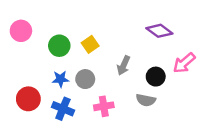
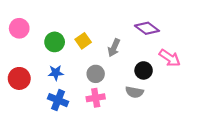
pink arrow: (184, 63) -> (170, 58), turned -105
gray arrow: (124, 65) -> (114, 48), moved
gray circle: (85, 79) -> (96, 74), moved
red circle: (28, 99) -> (19, 78), moved

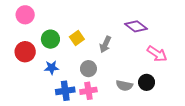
pink circle: (19, 28) -> (25, 15), moved
black circle: (144, 70) -> (147, 82), moved
red circle: (19, 78) -> (25, 52), moved
blue cross: (58, 100) -> (65, 91), moved, turned -30

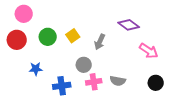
red circle: (25, 52) -> (17, 40), moved
blue star: (52, 68) -> (36, 69), moved
black circle: (147, 82) -> (156, 83), moved
pink cross: (88, 91) -> (94, 82), moved

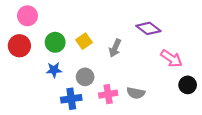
gray circle: (84, 65) -> (85, 77), moved
blue star: (36, 69) -> (54, 70), moved
black circle: (156, 83) -> (188, 85), moved

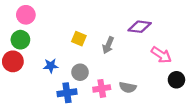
purple diamond: (148, 28) -> (140, 27), turned -30
yellow square: (84, 41) -> (79, 39), turned -32
green circle: (55, 42) -> (20, 40), moved
red circle: (19, 46) -> (13, 61), moved

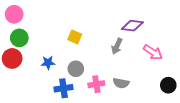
pink circle: (26, 15) -> (14, 14), moved
gray arrow: (108, 45) -> (117, 46), moved
black circle: (176, 80) -> (168, 85), moved

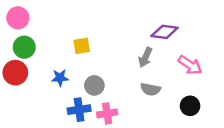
yellow square: (75, 37) -> (82, 46), moved, turned -32
gray semicircle: (121, 83) -> (150, 89), moved
pink cross: (96, 84) -> (107, 113), moved
black circle: (168, 85) -> (190, 106), moved

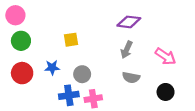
purple diamond: (165, 32) -> (129, 22), moved
red circle: (15, 73) -> (22, 73), moved

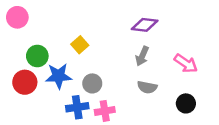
yellow square: (71, 40) -> (80, 45), turned -32
green circle: (21, 41) -> (37, 56), moved
blue star: (52, 68) -> (59, 76), size x1.5

